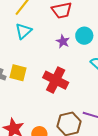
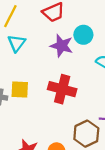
purple star: (63, 41) -> (62, 46), size x1.5

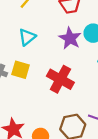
cyan triangle: (17, 43) -> (27, 37), moved

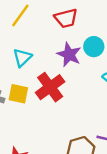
red cross: (60, 79) -> (50, 87), moved, turned 30

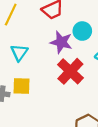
red cross: (50, 87) -> (70, 71), moved

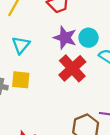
cyan circle: (82, 31) -> (89, 38), moved

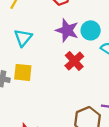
red cross: (72, 68) -> (74, 61), size x0.7

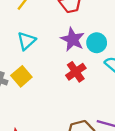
yellow square: (23, 72) -> (21, 76), turned 36

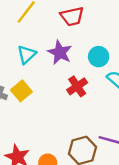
purple star: (73, 39) -> (60, 52), moved

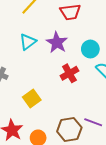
yellow square: (21, 91) -> (32, 99), moved

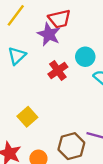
purple star: (57, 43) -> (49, 34), moved
red cross: (69, 73) -> (58, 71), moved

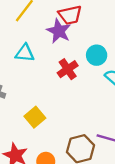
cyan triangle: (17, 56) -> (25, 53), turned 48

